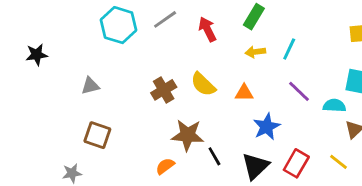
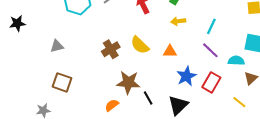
cyan line: (289, 49) -> (211, 26), moved
red rectangle: (296, 163) -> (211, 82), moved

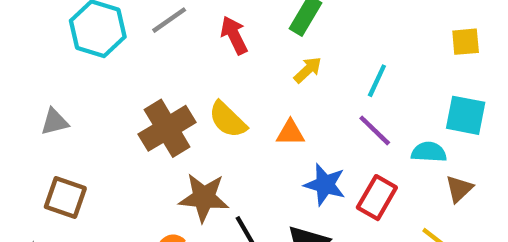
yellow arrow: (178, 21) -> (308, 70), turned 144
brown cross: (111, 49) -> (167, 128), size x1.4
blue star: (186, 76) -> (325, 185), turned -30

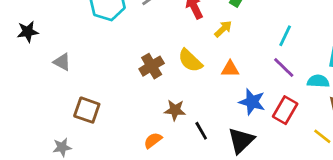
yellow arrow: (308, 70) -> (223, 29), moved
gray triangle: (54, 122) -> (62, 62), moved, turned 42
brown cross: (167, 128) -> (152, 66), size x0.7
brown star: (204, 198) -> (175, 110), size x0.7

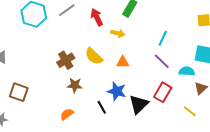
yellow arrow: (223, 29) -> (118, 33), turned 56
blue star: (252, 102) -> (117, 91), moved
brown star: (175, 110) -> (75, 85), moved
black triangle: (241, 140) -> (139, 104), moved

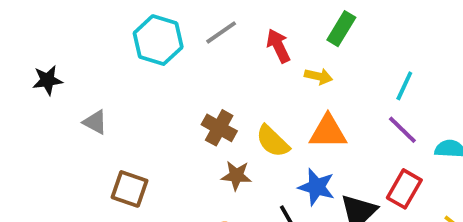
yellow semicircle: (94, 56) -> (273, 141), moved
brown cross: (66, 60) -> (219, 128), turned -30
orange triangle: (123, 62) -> (328, 132), size x1.5

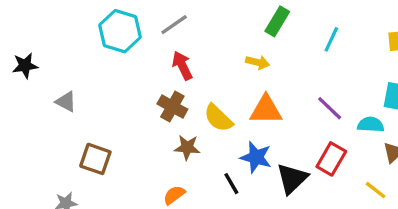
red arrow: (278, 46) -> (182, 66), moved
cyan line: (404, 86) -> (331, 39), moved

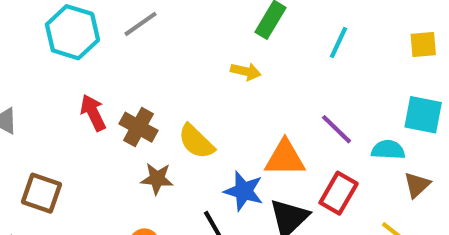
red arrow: (182, 66) -> (93, 113), moved
orange triangle: (266, 110) -> (285, 158), moved

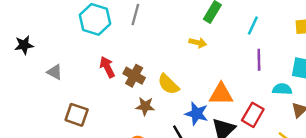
gray line: (141, 24) -> (135, 14), turned -40
purple line: (337, 129) -> (259, 60), moved, turned 45

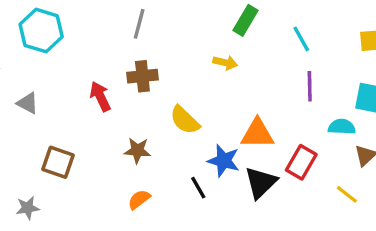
cyan hexagon: (95, 19) -> (41, 31), moved
cyan line: (253, 25) -> (301, 39), turned -54
brown cross: (134, 76) -> (142, 76), moved, turned -35
brown star: (145, 106) -> (137, 150), moved

